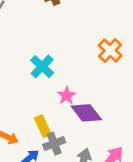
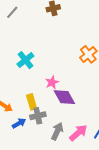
cyan cross: (42, 67) -> (25, 60), moved

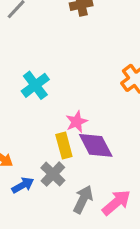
yellow rectangle: (32, 102) -> (64, 145), moved
gray cross: (38, 116) -> (53, 174), turned -35

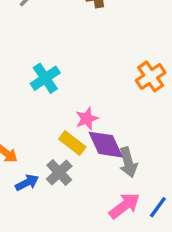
yellow rectangle: (64, 145) -> (72, 143), turned -40
gray arrow: (83, 199) -> (128, 162), moved, turned 136

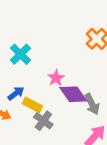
yellow rectangle: (72, 143) -> (32, 105), moved
blue arrow: (27, 183) -> (16, 93), moved

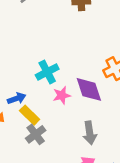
cyan cross: (20, 54) -> (47, 72), moved
purple diamond: (73, 94) -> (89, 89), moved

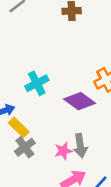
purple diamond: (89, 89) -> (80, 101), turned -36
pink star: (62, 95) -> (63, 151), moved

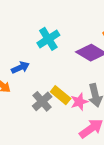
yellow rectangle: (19, 127) -> (61, 95), moved

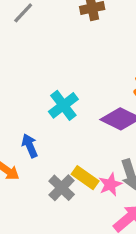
blue arrow: (20, 68) -> (30, 146), turned -84

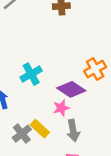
pink star: (110, 184) -> (61, 108), moved

